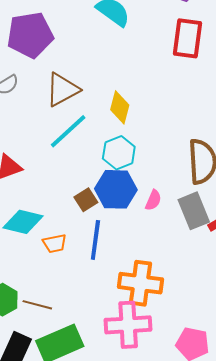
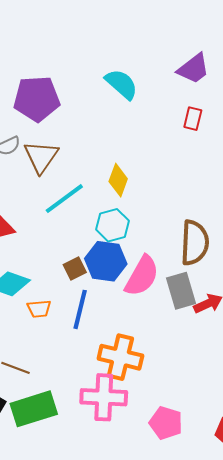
red rectangle: (188, 38) -> (193, 119), size x0.6
brown triangle: (62, 90) -> (41, 157), moved, turned -33
pink semicircle: (153, 200) -> (142, 276), size x2.0

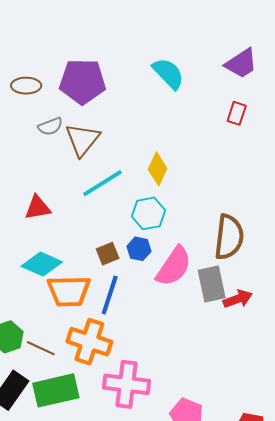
blue hexagon: (106, 261) -> (139, 249), size x0.6
orange trapezoid: (39, 309) -> (69, 291), size x1.8
orange cross: (120, 357) -> (89, 342), moved

